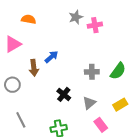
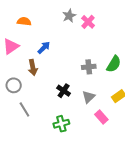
pink cross: (95, 25) -> (88, 22), turned -32
blue arrow: (51, 57) -> (44, 48), moved
gray line: (21, 120) -> (24, 109), moved

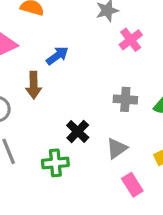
pink cross: (88, 22) -> (131, 40), moved
green cross: (61, 124) -> (55, 163), moved

